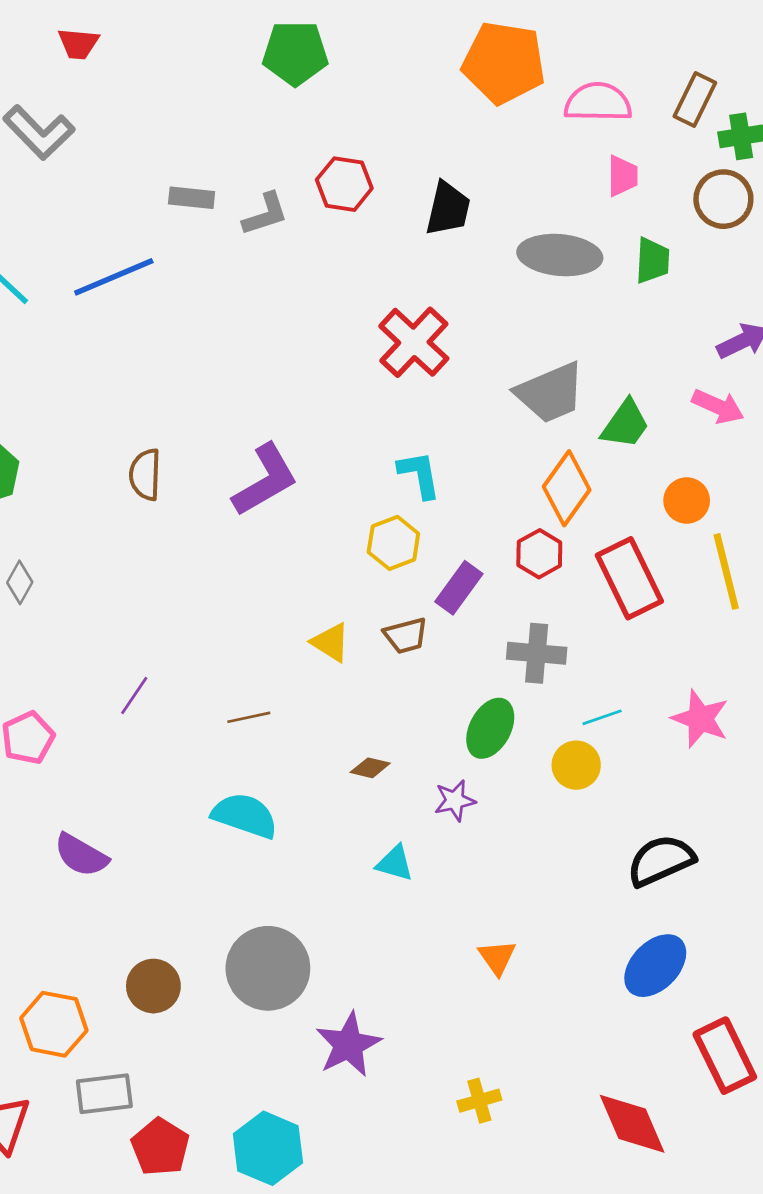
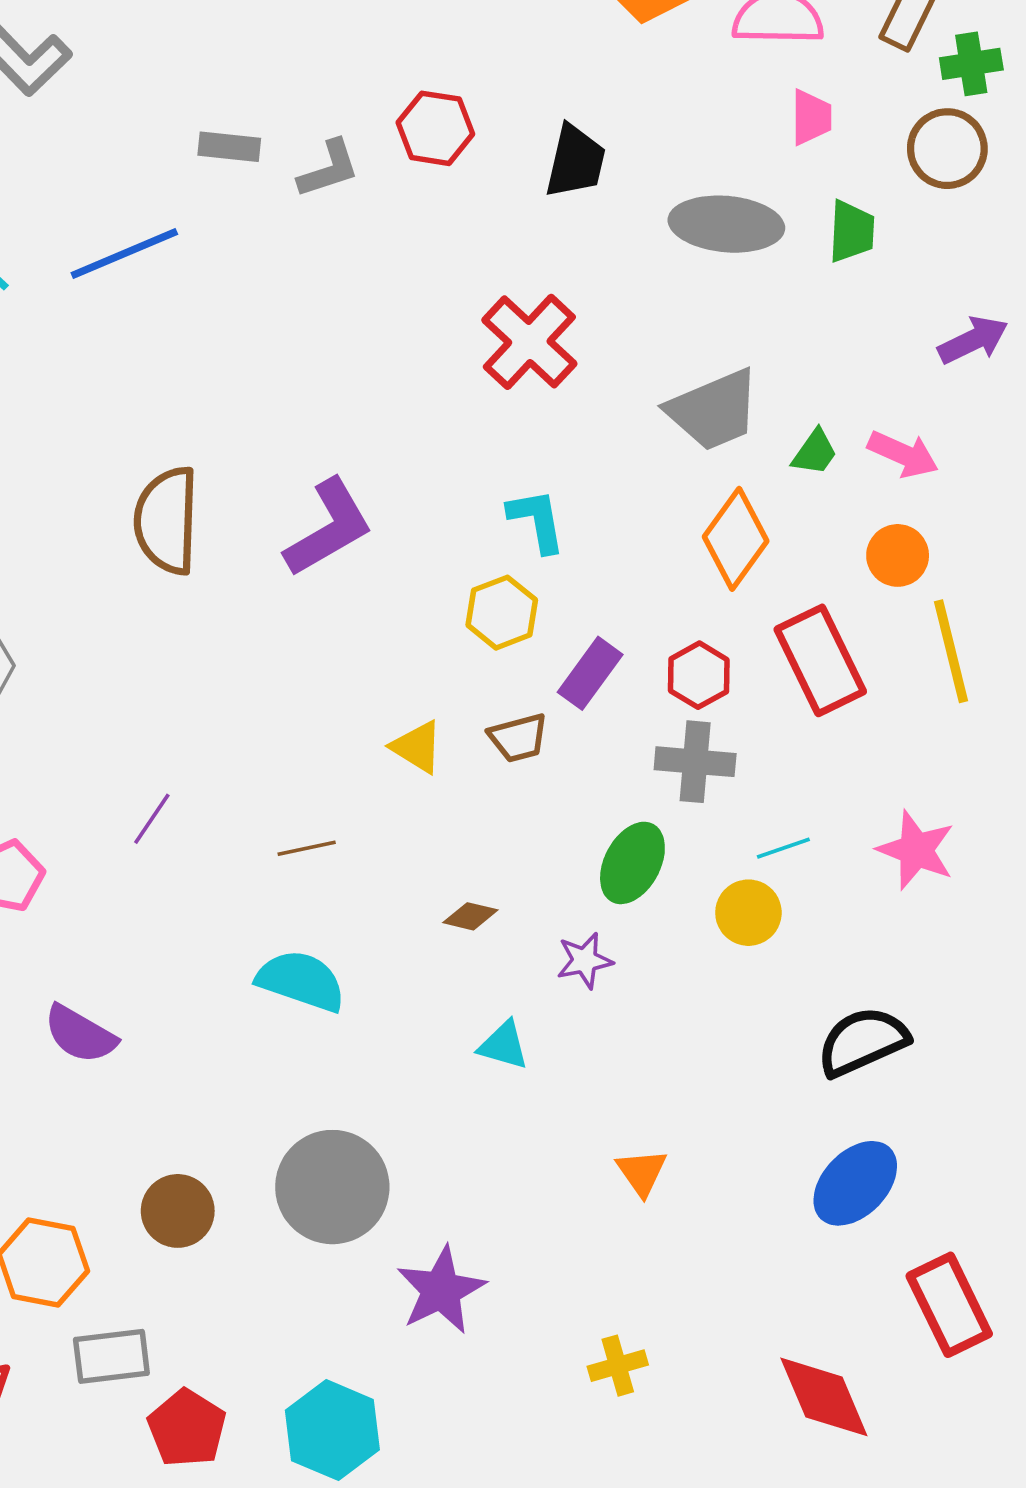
pink arrow: (718, 406) -> (903, 454), moved
green trapezoid: (625, 424) -> (815, 452), size x0.7
brown semicircle: (145, 475) -> (167, 520), size x1.5
red hexagon: (539, 554) -> (699, 675), moved

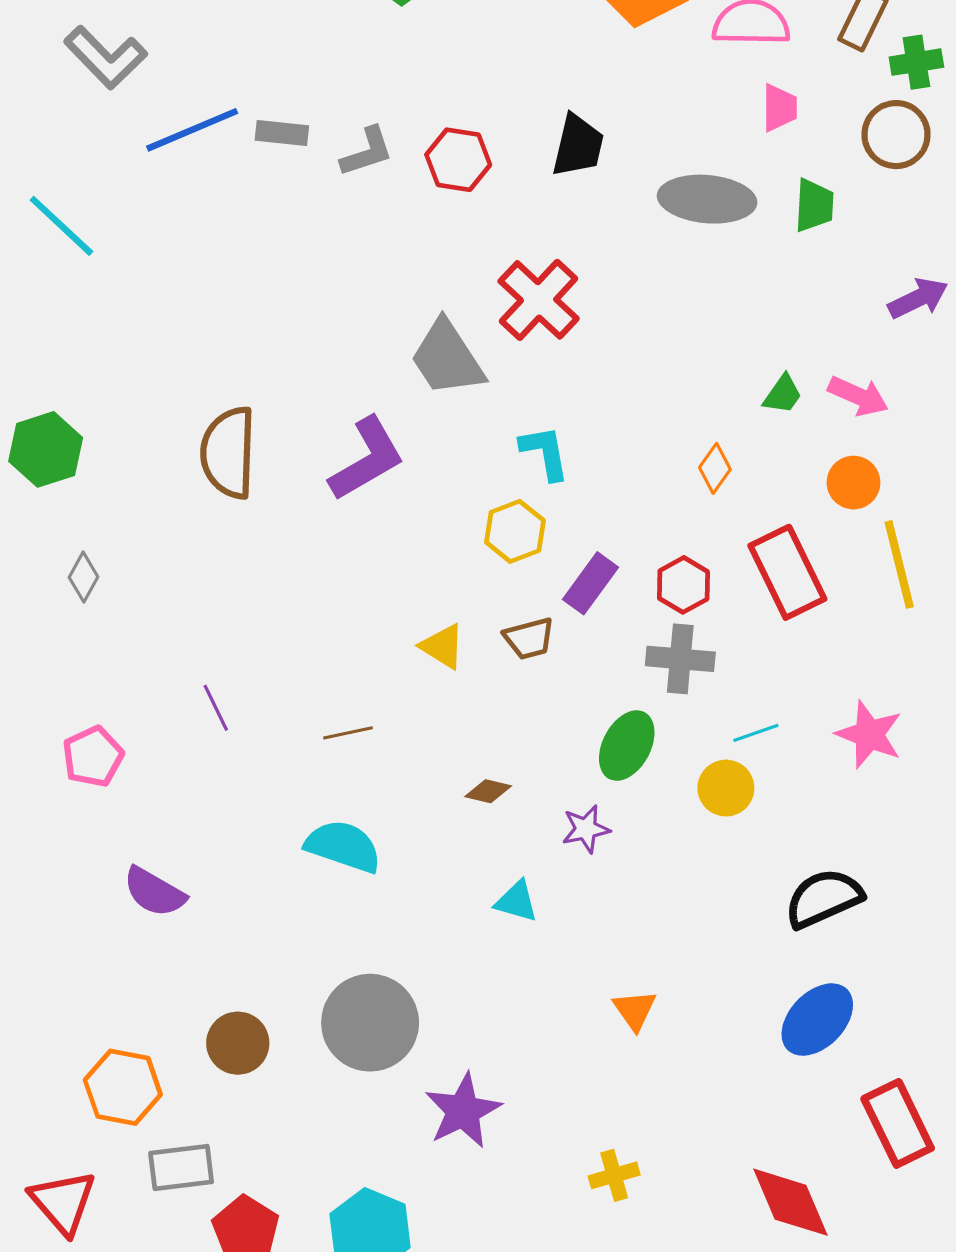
red hexagon: (435, 128) -> (458, 160), moved
blue line: (124, 254) -> (192, 130), moved
gray trapezoid: (713, 410) -> (447, 358), moved, turned 80
orange diamond: (736, 539) -> (715, 468), size x0.6
purple line: (152, 819) -> (216, 708), turned -60

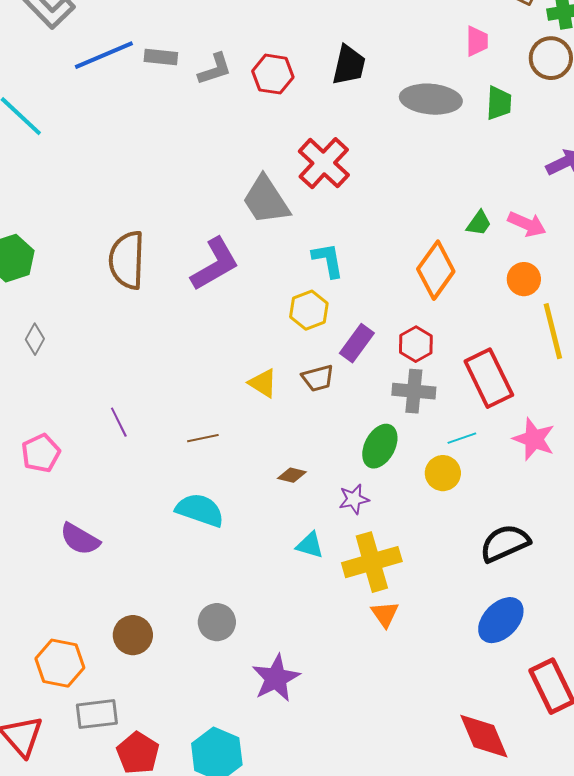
orange diamond: (715, 468) -> (436, 270), size x1.8
red rectangle: (787, 572) -> (489, 378), moved
gray circle: (370, 1023) -> (217, 622), size x0.6
yellow cross: (614, 1175) -> (372, 562), moved, size x1.8

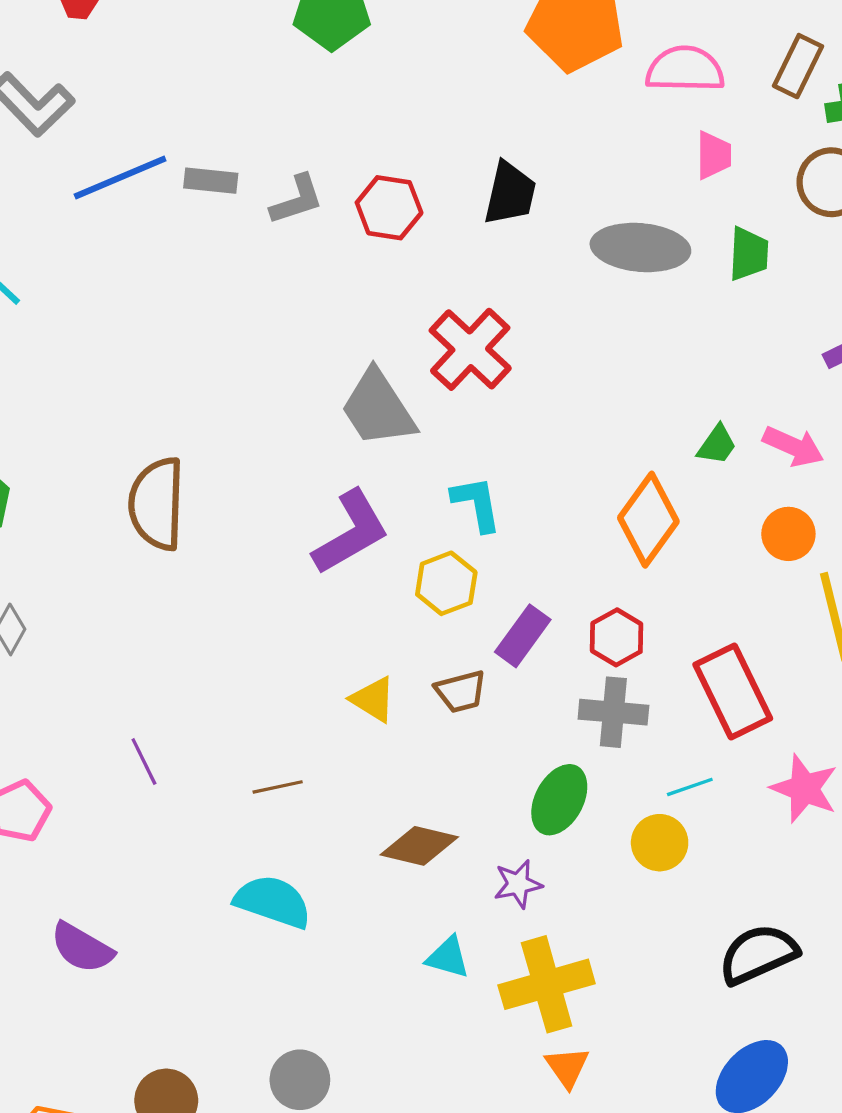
purple L-shape: (215, 264) -> (351, 532), moved
brown diamond: (292, 475) -> (419, 846), size x1.6

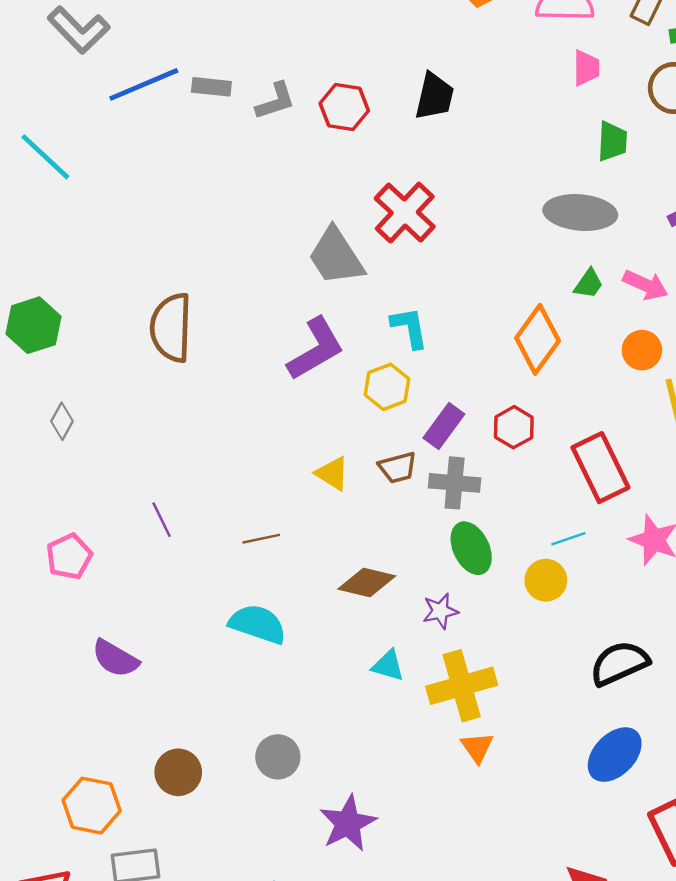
gray ellipse: (640, 247) -> (580, 213), moved
gray cross: (613, 712) -> (455, 483), moved
green ellipse: (559, 800) -> (471, 548), turned -54

